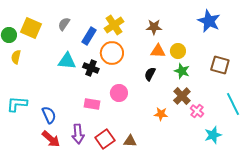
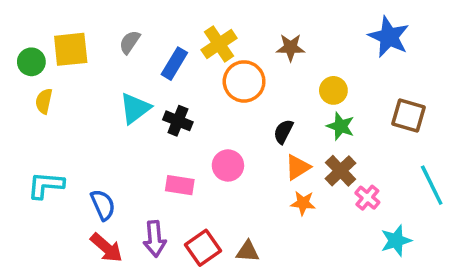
yellow square: (31, 28) -> (71, 49), turned -30
orange triangle: (158, 51) -> (298, 167), moved, turned -35
orange circle: (112, 53) -> (244, 81), moved
cyan triangle: (67, 61) -> (135, 108), turned -42

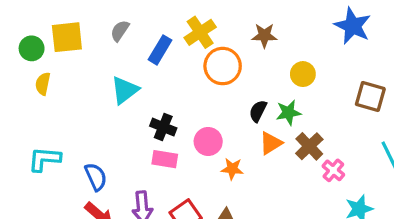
black cross: (178, 121) -> (163, 127), moved
green star: (341, 126) -> (288, 113), moved, turned -30
orange star: (303, 203) -> (232, 169), moved

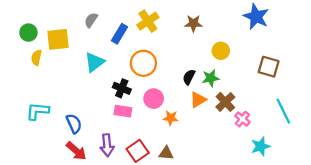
yellow square: (67, 37) -> (58, 39), moved
orange circle: (223, 66) -> (143, 63), moved

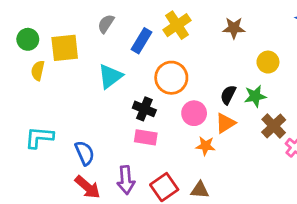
pink circle: (154, 99) -> (194, 113), moved
orange triangle: (198, 100) -> (225, 123), moved

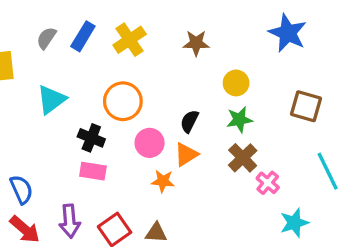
blue rectangle: (141, 41) -> (83, 36), moved
green star: (255, 96) -> (239, 120), moved

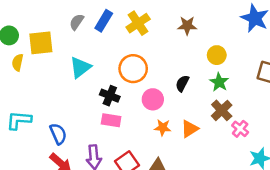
green star: (239, 120) -> (219, 82), turned -30
orange triangle: (186, 155) -> (190, 129), moved

